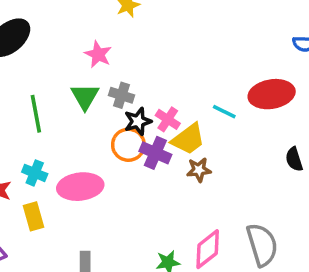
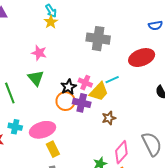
gray cross: (122, 95) -> (98, 39), moved, size x1.6
cyan line: (224, 112) -> (112, 80), moved, turned -40
brown star: (199, 170) -> (109, 118), moved
yellow rectangle: (33, 216) -> (53, 149), moved

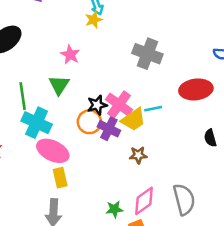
pink cross: (85, 83) -> (119, 105), size x1.5
cyan cross: (15, 127) -> (37, 123), moved, size x1.6
pink ellipse: (43, 130) -> (53, 151), turned 30

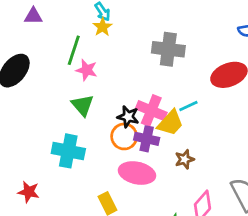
green line: (23, 96) -> (74, 50), moved, turned 40
black star: (97, 105) -> (128, 117), turned -30
pink ellipse: (53, 151) -> (137, 173), moved

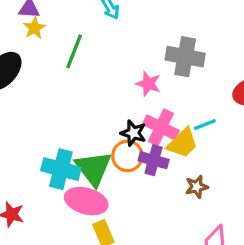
yellow star: (102, 27) -> (34, 28), moved
pink star: (87, 70) -> (148, 84), moved
green triangle: (83, 105) -> (93, 168), moved, size x1.4
pink ellipse: (137, 173) -> (86, 201), moved

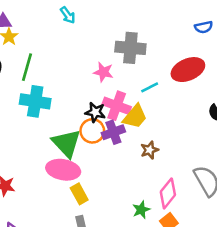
green line: (74, 51) -> (27, 67), moved
cyan line: (205, 125) -> (150, 87), moved
purple cross: (154, 160) -> (113, 132), turned -30
cyan cross: (61, 169) -> (35, 101), moved

